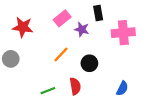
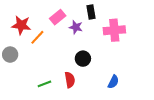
orange line: (61, 55) -> (37, 37), moved

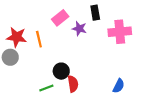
red star: (21, 25) -> (17, 37), moved
orange line: (37, 37) -> (39, 39), turned -56
black circle: (83, 59) -> (61, 71), moved

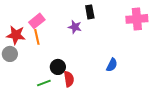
pink rectangle: (60, 18) -> (37, 21), moved
pink cross: (120, 32) -> (137, 19), moved
blue semicircle: (119, 86) -> (112, 65), moved

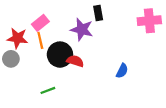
purple star: (75, 27) -> (82, 29), size x1.5
black circle: (58, 67) -> (60, 55), moved, size x1.5
red semicircle: (69, 79) -> (75, 61), moved, turned -63

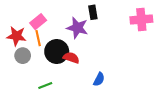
gray circle: (11, 59) -> (23, 56), moved
blue semicircle: (122, 71) -> (99, 79), moved

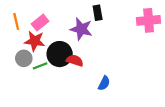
red star: (16, 36) -> (35, 41), moved
orange line: (38, 38) -> (16, 21), moved
green line: (45, 86) -> (40, 66), moved

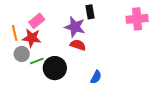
orange line: (16, 21) -> (15, 33), moved
black circle: (60, 54) -> (55, 68), moved
red semicircle: (75, 61) -> (78, 45), moved

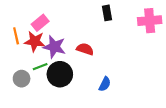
black rectangle: (90, 12) -> (107, 13), moved
purple star: (75, 27) -> (54, 47), moved
gray circle: (22, 54) -> (22, 79), moved

